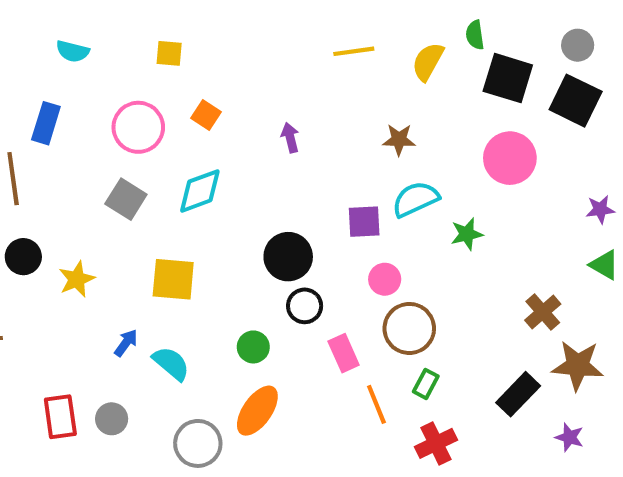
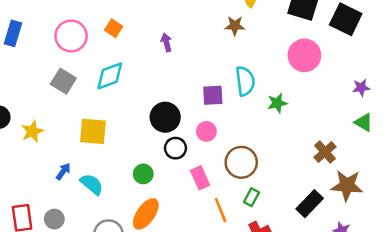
brown star: (399, 140) -> (235, 26), moved
cyan semicircle: (415, 199) -> (245, 81), turned 108
pink circle: (385, 279) -> (206, 131), moved

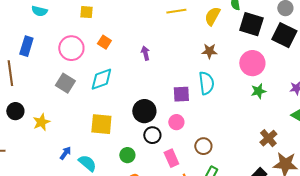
brown star: (235, 26) -> (209, 51), moved
green star: (277, 103) -> (258, 91), moved
yellow square: (93, 131) -> (101, 124), moved
brown circle: (241, 162) -> (203, 146), size x0.7

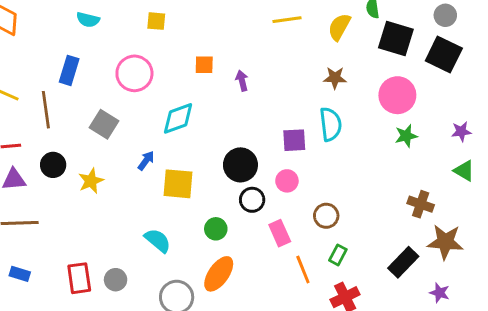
orange square: (104, 42) -> (204, 65), moved, turned -32
gray square: (65, 83) -> (104, 124), moved
brown cross: (268, 138) -> (421, 204), turned -30
blue arrow: (65, 153) -> (146, 161), moved

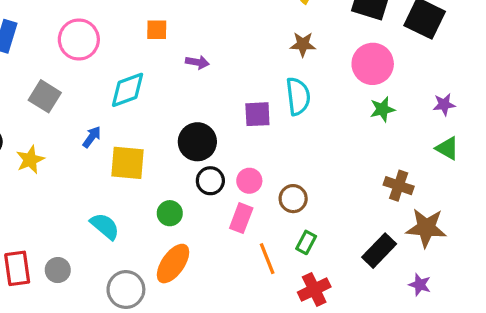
purple arrow: (242, 81) -> (197, 62), moved, turned 114
pink circle: (287, 181) -> (249, 181), moved
pink rectangle: (280, 233) -> (241, 218), turned 45

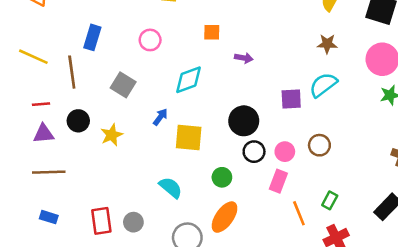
pink circle: (79, 40) -> (150, 40), size x0.7
cyan semicircle: (298, 96) -> (323, 85), turned -120
brown circle: (293, 199) -> (319, 145), moved

